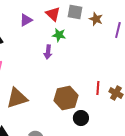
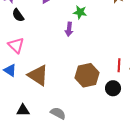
brown triangle: (17, 98) -> (38, 75), turned 50
black circle: (81, 118) -> (113, 88), moved

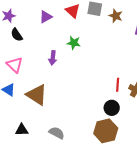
green star: (80, 12) -> (74, 43), moved
purple arrow: (69, 29) -> (53, 58), moved
brown hexagon: (87, 75) -> (106, 131), moved

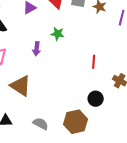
red line: (118, 85) -> (94, 62), moved
brown hexagon: (106, 131) -> (76, 122), moved

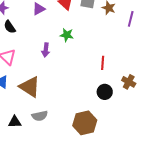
black circle: (96, 99) -> (105, 92), moved
gray semicircle: (41, 124) -> (40, 116), moved, turned 140

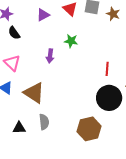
black circle: (105, 92) -> (109, 98), size x1.6
gray semicircle: (40, 116) -> (44, 122), turned -84

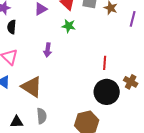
black semicircle: (14, 33) -> (12, 27), turned 40
green star: (71, 41) -> (69, 26), moved

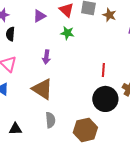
brown triangle: (32, 87) -> (42, 89), moved
gray semicircle: (42, 116) -> (50, 120), moved

